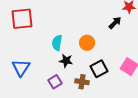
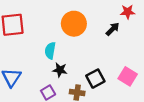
orange circle: (87, 43) -> (74, 24), moved, size x1.5

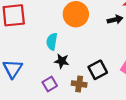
black arrow: (113, 29) -> (115, 20), turned 32

